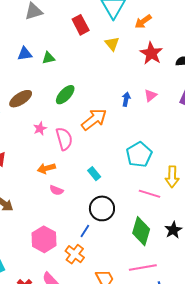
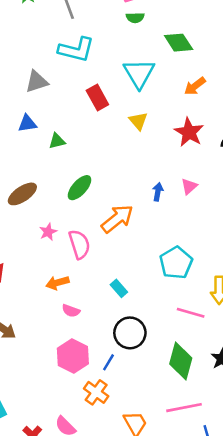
orange arrow: (143, 21) -> (195, 86), moved
blue triangle: (25, 54) -> (27, 123), moved
pink hexagon: (44, 239) -> (73, 356), moved

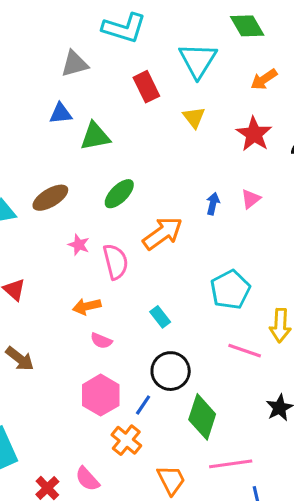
green triangle: (57, 141) -> (95, 136), size x1.5
pink star: (48, 232) -> (79, 245), turned -30
green diamond: (181, 361) -> (202, 417), moved

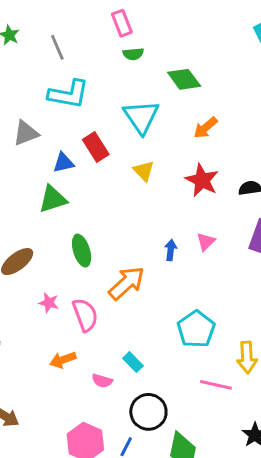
blue triangle: (61, 113) -> (63, 163), moved
green ellipse: (119, 194) -> (82, 251), turned -56
pink semicircle: (101, 341) -> (102, 381), moved

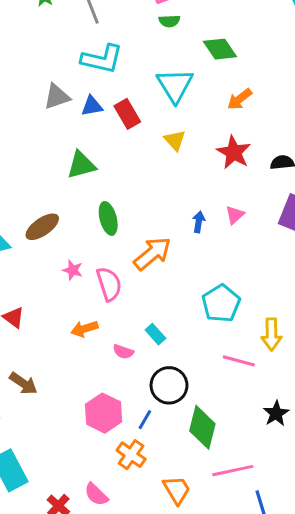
blue triangle: (63, 163) -> (92, 106), moved

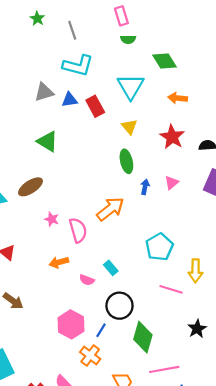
orange arrow: (240, 99) -> (178, 98), turned 42
green triangle: (81, 165) -> (47, 141), moved, turned 45
green ellipse: (108, 218) -> (126, 161), moved

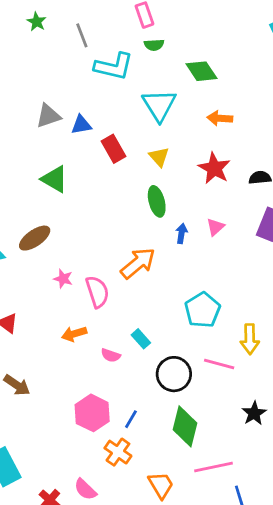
cyan L-shape: (78, 66) -> (114, 66), moved
red rectangle: (95, 106) -> (113, 149), moved
black circle: (119, 306) -> (174, 374), moved

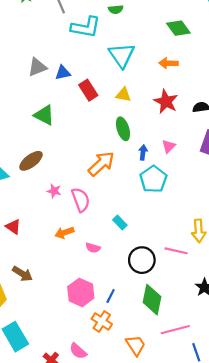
green diamond: (201, 71) -> (178, 28), moved
yellow triangle: (159, 157) -> (123, 95), turned -35
orange arrow: (138, 263) -> (101, 164), moved
cyan pentagon: (202, 310) -> (153, 179), moved
cyan rectangle: (141, 339) -> (120, 223), moved

